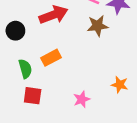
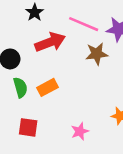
green semicircle: (25, 69) -> (20, 87), moved

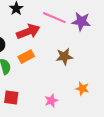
brown star: (97, 54) -> (64, 57), moved
orange rectangle: (48, 87) -> (26, 57), moved

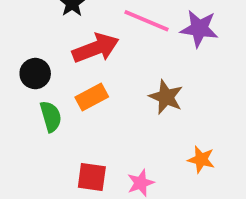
brown star: (64, 57) -> (166, 97), turned 30
red square: (11, 98) -> (92, 177), moved

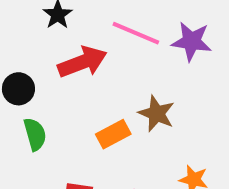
orange rectangle: (92, 97) -> (113, 134), moved

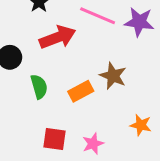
green semicircle: (35, 134) -> (39, 87), moved

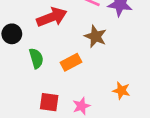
brown star: (113, 76) -> (96, 36), moved

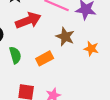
orange star: (121, 91) -> (91, 49), moved

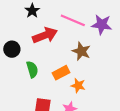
orange star: (91, 49) -> (78, 85), moved

